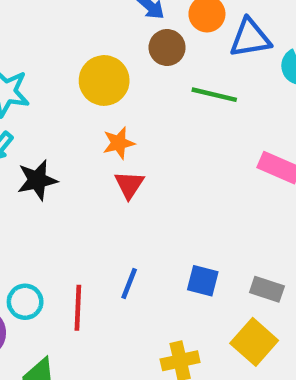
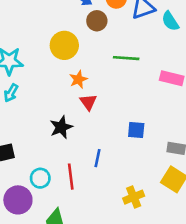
green line: (214, 95) -> (126, 58), moved
black star: (37, 180) -> (61, 127), moved
blue square: (203, 281) -> (136, 130), moved

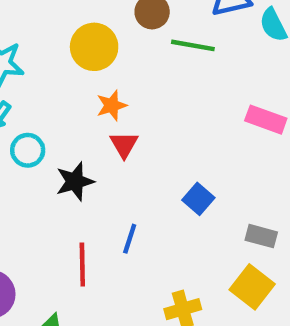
green line: (126, 58) -> (193, 45), moved
blue square: (136, 130) -> (198, 199), turned 30
cyan circle: (40, 178) -> (28, 150), moved

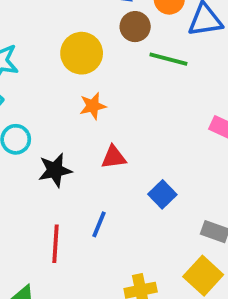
red triangle: (124, 145) -> (114, 157), moved, turned 48

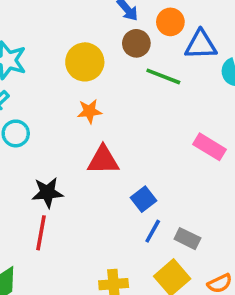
red triangle: (114, 157) -> (103, 160), size x1.4
black star: (55, 170) -> (47, 193), moved
blue line: (99, 224) -> (153, 231), moved

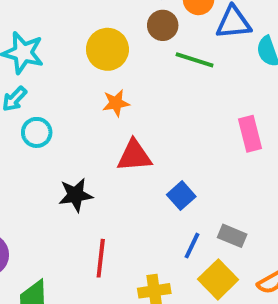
pink rectangle: (209, 147) -> (250, 134), turned 48
blue line: (153, 231) -> (192, 246), moved
red line: (41, 233) -> (101, 258), moved

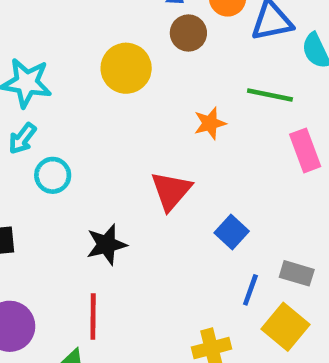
green line: (195, 60) -> (270, 95), moved
orange star: (116, 103) -> (210, 123), moved
red triangle: (134, 156) -> (171, 191), turned -39
red line: (101, 258) -> (93, 316), moved

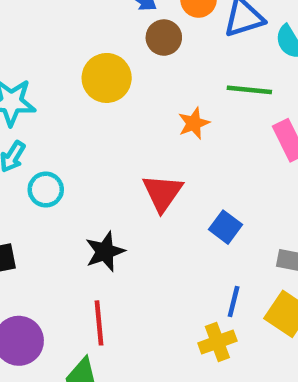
blue line: (250, 290) -> (234, 301), moved

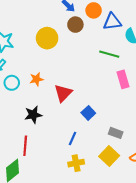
orange star: (194, 123) -> (36, 79), moved
blue line: (234, 301) -> (73, 138), moved

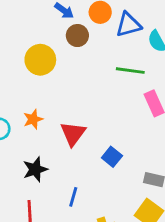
blue line: (73, 138) -> (73, 197), moved

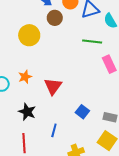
blue square: (112, 157) -> (82, 112), moved
black star: (35, 169) -> (27, 112), turned -30

